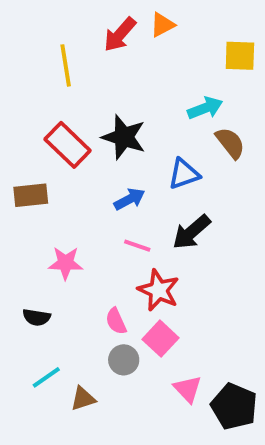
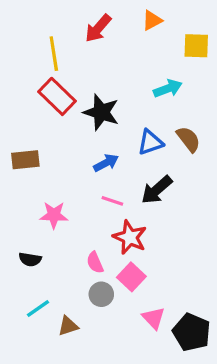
orange triangle: (162, 25) -> (152, 20), moved
brown semicircle: (230, 143) -> (188, 139), moved
red rectangle: (68, 145) -> (57, 96), moved

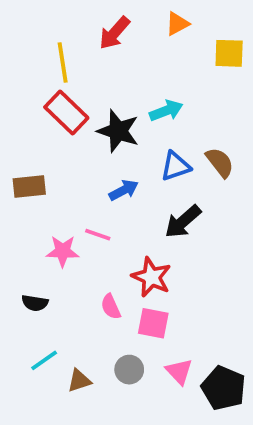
cyan arrow: (168, 88) -> (166, 111), moved
pink line: (112, 201) -> (98, 235), moved
pink square: (131, 277) -> (153, 323), turned -32
gray circle: (101, 294) -> (129, 370), moved

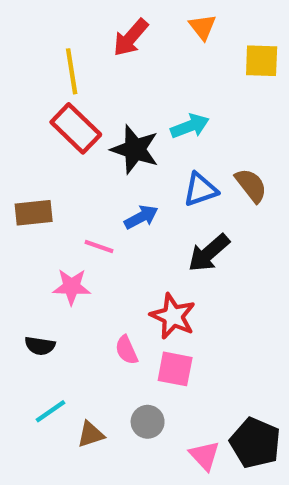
orange triangle: (177, 24) -> (202, 27), turned -40
pink line: (98, 235) -> (99, 247), moved
pink triangle: (179, 371) -> (205, 456), moved

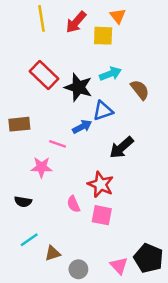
yellow square: (262, 61) -> (103, 36), moved
yellow line: (72, 71) -> (42, 18), moved
brown semicircle: (251, 185) -> (140, 90), moved
blue triangle: (200, 190) -> (103, 111), moved
gray circle: (148, 422) -> (78, 269), moved

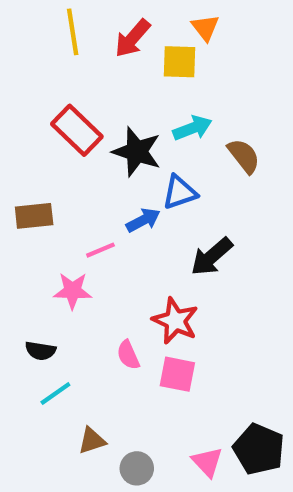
pink line: (58, 144) -> (100, 250), turned -42
cyan line: (29, 240) -> (55, 393), moved

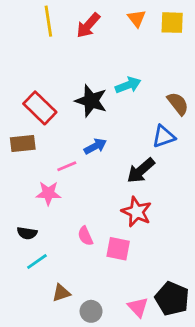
yellow square: (180, 62) -> (172, 23), moved
red rectangle: (77, 130) -> (40, 108), moved
brown semicircle: (244, 156) -> (178, 104), moved
blue triangle: (180, 192) -> (164, 136), moved
red star: (175, 321) -> (137, 212), moved

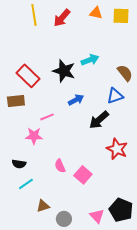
orange triangle: (137, 18) -> (96, 13), turned -40
blue arrow: (95, 146) -> (76, 100), moved
red star: (137, 212) -> (117, 149), moved
pink square: (118, 249) -> (83, 175), turned 30

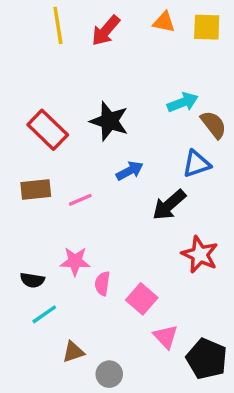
cyan arrow: (90, 60) -> (183, 102), moved
brown rectangle: (16, 101) -> (36, 190), moved
pink star: (34, 136) -> (75, 261), moved
pink semicircle: (60, 166) -> (102, 284), turned 32
pink triangle: (97, 216) -> (166, 337), moved

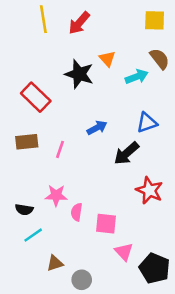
orange triangle: (164, 22) -> (107, 59), moved, turned 36
black star: (109, 121) -> (79, 74), moved
brown semicircle: (214, 125) -> (160, 59), moved
pink line: (80, 200) -> (60, 149), turned -48
pink square: (142, 299) -> (106, 224), turned -35

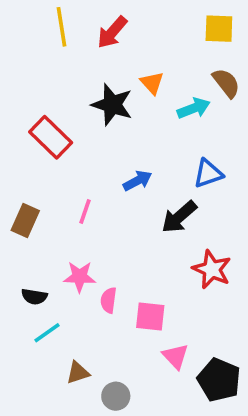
brown rectangle: (27, 142) -> (25, 221), moved, turned -60

